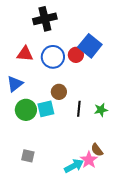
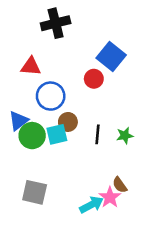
red circle: (76, 55) -> (94, 79), moved
blue circle: (53, 57) -> (51, 96), moved
blue triangle: (15, 84) -> (19, 121), moved
brown circle: (59, 92) -> (68, 122), moved
gray square: (28, 156) -> (35, 192), size x1.5

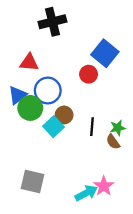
blue triangle: (19, 121) -> (17, 95), moved
cyan square: (57, 134) -> (54, 127), turned -30
green circle: (32, 136) -> (30, 108), moved
brown semicircle: (120, 185) -> (113, 142), moved

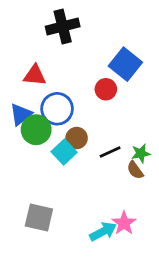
black line: (92, 127) -> (110, 152), turned 60

